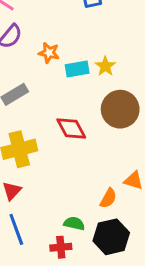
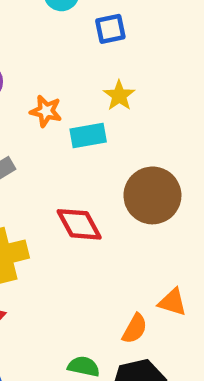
yellow star: (105, 66) -> (119, 96), moved

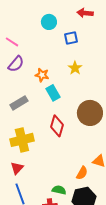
cyan rectangle: (88, 136) -> (53, 93), moved, turned 70
red diamond: (79, 224) -> (57, 126), turned 45

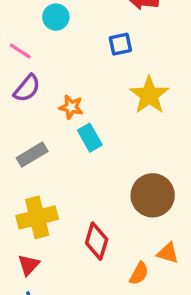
cyan circle: (49, 22) -> (56, 17), moved
yellow star: (75, 68) -> (149, 95), moved, size x1.6
brown circle: (90, 113) -> (153, 195), moved
red diamond: (57, 126) -> (97, 241), moved

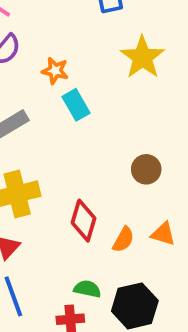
brown circle: (153, 195) -> (146, 169), size x0.6
orange semicircle: (139, 273) -> (123, 240), moved

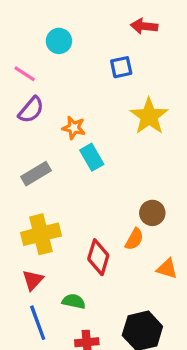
orange semicircle: (123, 240) -> (134, 239), moved
green semicircle: (87, 289) -> (74, 301), moved

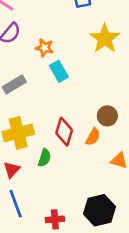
red diamond: (98, 257) -> (64, 132), moved
green semicircle: (74, 301) -> (44, 158), moved, turned 96

